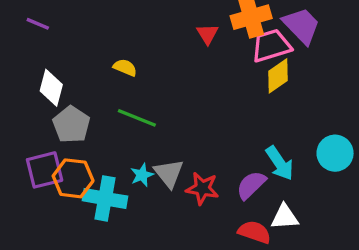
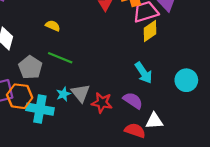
gray pentagon: (71, 125) -> (30, 67), moved
cyan arrow: (280, 163) -> (144, 73), moved
purple semicircle: (251, 185) -> (133, 101), turned 78

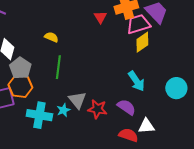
green line: (60, 58) -> (58, 67), turned 75
gray pentagon: (30, 67) -> (20, 68), moved
cyan star: (63, 94) -> (63, 110), moved
orange hexagon: (20, 96) -> (20, 86), moved

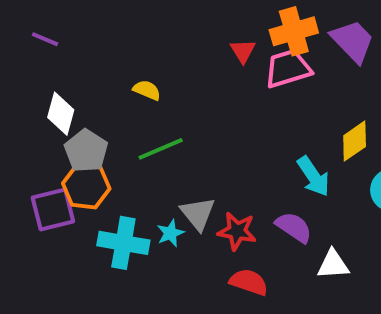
pink trapezoid: (138, 24) -> (288, 69), moved
yellow diamond: (142, 42) -> (355, 141), moved
green line: (58, 67) -> (161, 149), turned 60
red semicircle: (128, 135) -> (249, 282), moved

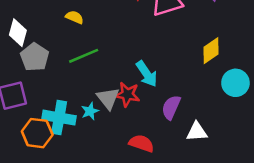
cyan arrow: (313, 176) -> (147, 74), moved
orange hexagon: (86, 186) -> (37, 133), moved
purple semicircle: (294, 227) -> (171, 107), turned -100
red star: (237, 231) -> (127, 94), moved

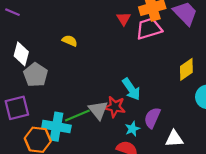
green line: (84, 56) -> (77, 116), moved
cyan star: (90, 111) -> (132, 129), moved

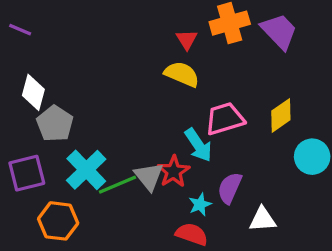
pink trapezoid: (149, 29) -> (225, 119), moved
yellow semicircle: (70, 41) -> (182, 74), moved, size x1.5
red star: (115, 107) -> (174, 171), turned 30
cyan cross: (56, 127) -> (86, 170), moved, turned 36

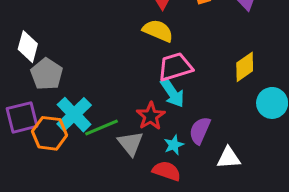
pink trapezoid: (225, 119) -> (175, 67), moved
gray triangle: (149, 176) -> (130, 143), moved
orange hexagon: (58, 221) -> (49, 133), moved

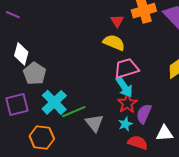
red star: (151, 116) -> (127, 103), moved
orange hexagon: (49, 133) -> (42, 137), moved
red semicircle: (167, 171) -> (138, 143), moved

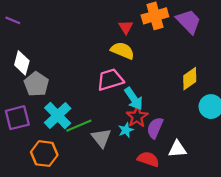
pink trapezoid: (126, 68) -> (110, 80), moved
cyan star: (125, 124) -> (126, 130), moved

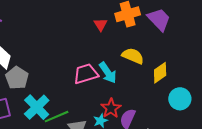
yellow semicircle: (123, 51) -> (133, 56), moved
cyan arrow: (134, 99) -> (108, 73), moved

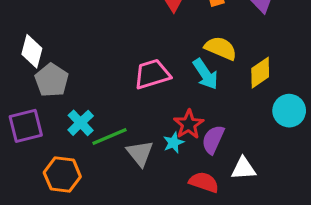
cyan arrow: (108, 73) -> (205, 74), moved
cyan cross: (37, 107) -> (81, 123), size x0.7

